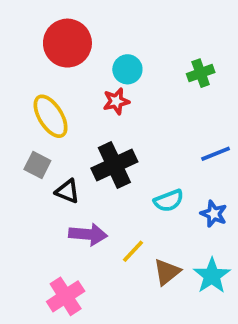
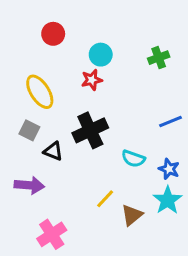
red circle: (67, 43) -> (53, 34), size x0.6
cyan semicircle: (169, 201) -> (133, 159), turned 40
purple arrow: (88, 234) -> (29, 185), moved
cyan star: (212, 276) -> (168, 200), moved

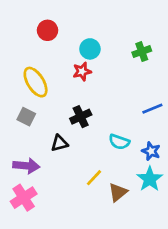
black cross: (90, 130) -> (81, 117), size x0.7
black triangle: (53, 151) -> (59, 143), moved, turned -36
pink cross: (52, 234) -> (24, 198), moved

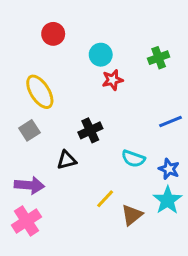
red star: (82, 71) -> (113, 80), moved
gray square: (26, 117) -> (29, 130), turned 30

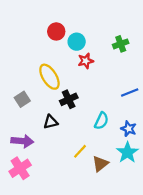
red circle: (53, 34) -> (56, 31), moved
yellow ellipse: (40, 92) -> (49, 77), moved
cyan semicircle: (133, 159) -> (101, 121), turned -84

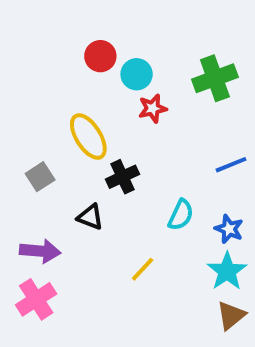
green cross: (121, 44) -> (215, 78), size x1.5
black triangle: (51, 122) -> (90, 217), turned 35
brown triangle: (100, 164) -> (231, 315), moved

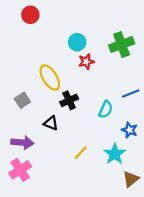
red circle: (100, 56) -> (30, 15), moved
cyan semicircle: (181, 215) -> (106, 109), moved
cyan star: (227, 271) -> (115, 154), moved

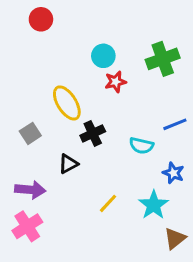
cyan semicircle: (106, 109) -> (141, 146), turned 78
black triangle: (51, 123) -> (68, 164), turned -49

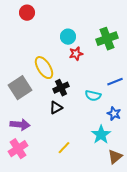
gray square: (30, 133) -> (20, 88), size x1.6
black triangle: (68, 164) -> (56, 108), moved
yellow line: (108, 203) -> (64, 148), moved

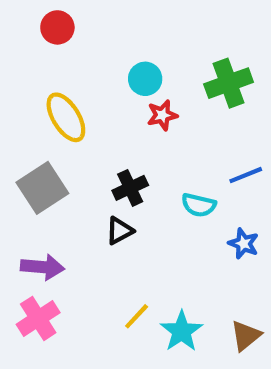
yellow ellipse: (44, 68) -> (66, 117), moved
cyan star: (101, 135) -> (181, 331), moved

